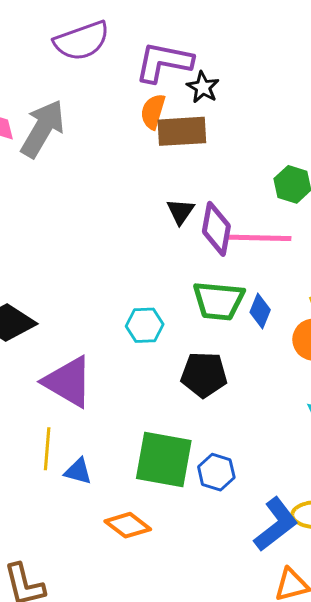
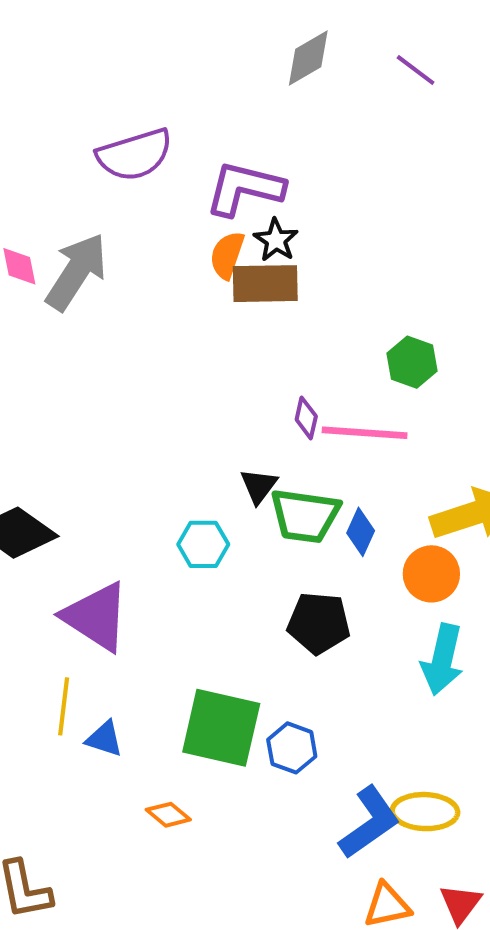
black star: (203, 87) -> (276, 240), moved
black triangle: (181, 211) -> (259, 486), moved
purple diamond: (216, 229) -> (306, 418), size x0.6
black pentagon: (204, 375) -> (319, 623), moved
orange diamond: (128, 525) -> (168, 815), size x0.7

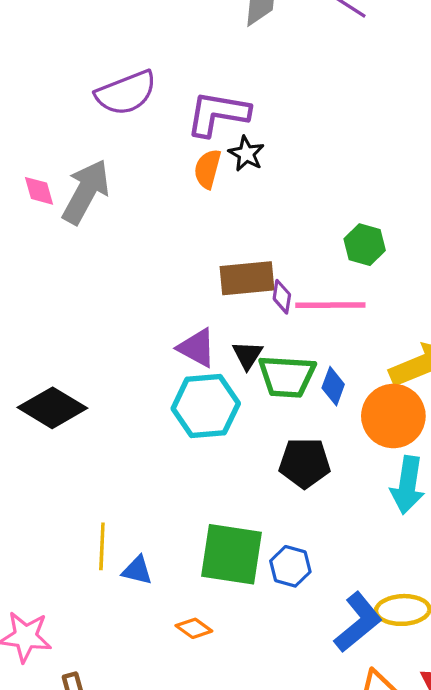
brown rectangle: (265, 284) -> (247, 278), moved
cyan hexagon: (203, 544) -> (206, 406), size x1.6
orange circle: (431, 574) -> (393, 416), size x1.4
purple triangle: (96, 617) -> (197, 348), moved, size x0.7

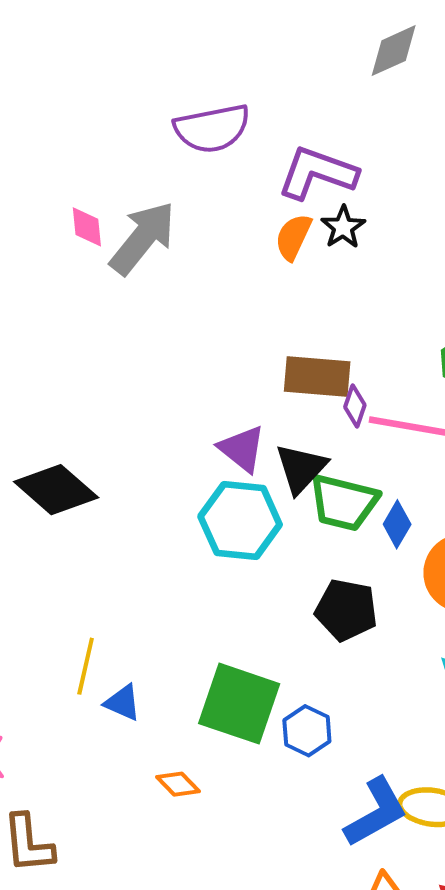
black triangle: (247, 355) -> (301, 468), size x1.4

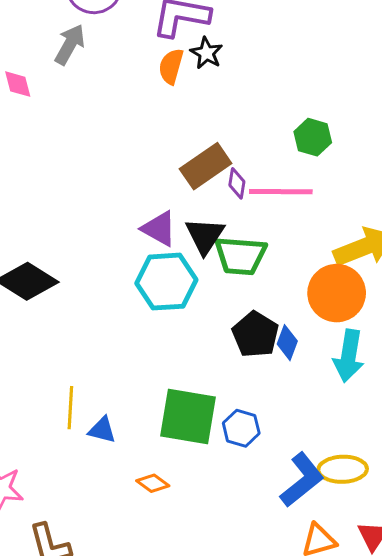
gray arrow: (143, 238) -> (70, 44), moved, size x0.7
brown rectangle: (317, 376) -> (206, 166), turned -30
blue diamond: (397, 524) -> (287, 343), moved
black pentagon: (346, 610) -> (255, 334), turned 30

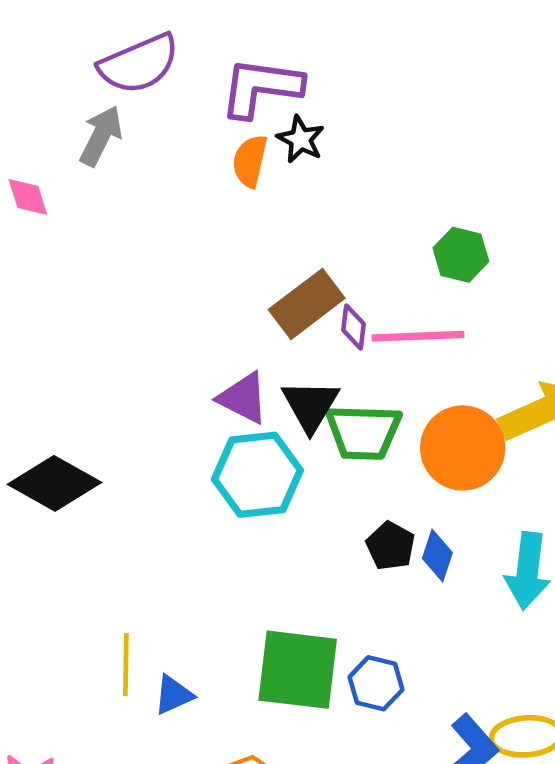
orange circle: (337, 293) -> (463, 448), moved
black pentagon: (255, 334) -> (391, 546), size x0.7
blue triangle: (102, 430) -> (173, 695), turned -36

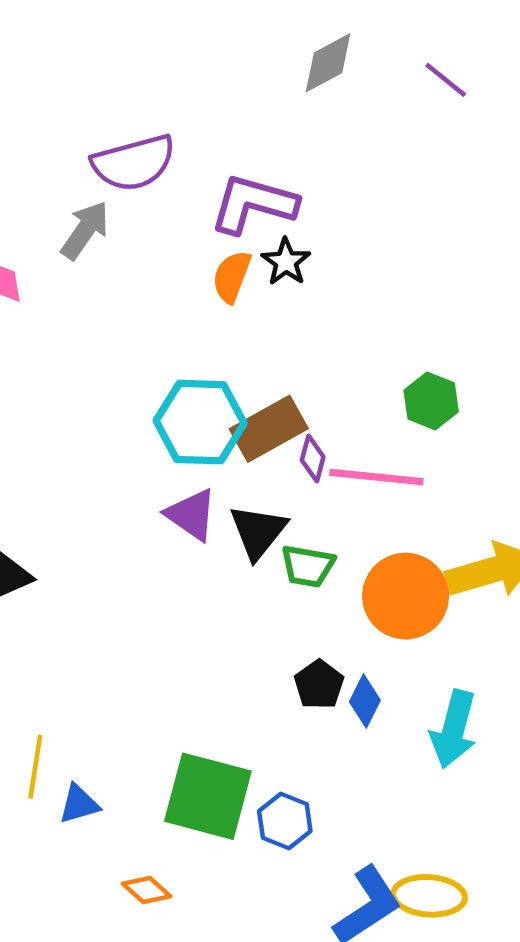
green trapezoid: (363, 432) -> (308, 566), size x0.7
cyan hexagon: (257, 475) -> (200, 422), moved

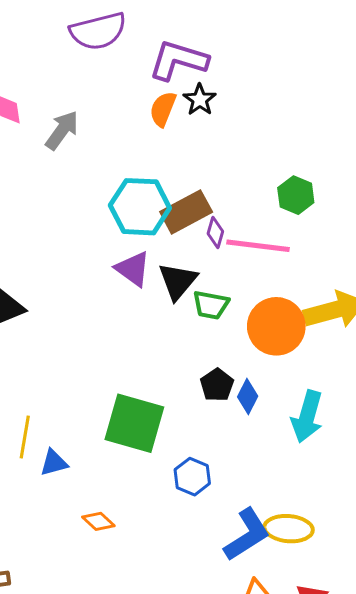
gray arrow: (85, 230) -> (62, 130), moved
green square: (208, 796) -> (134, 423), moved

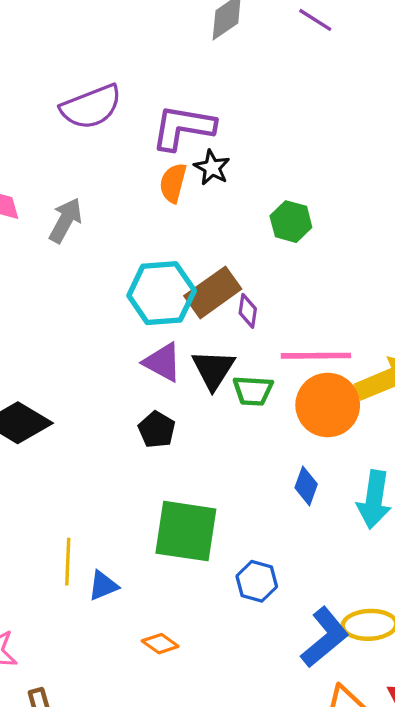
green hexagon: (296, 195) -> (291, 222), moved
pink line: (258, 246) -> (316, 356), moved
black pentagon: (217, 385) -> (157, 430), moved

